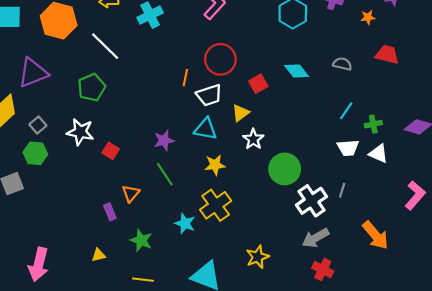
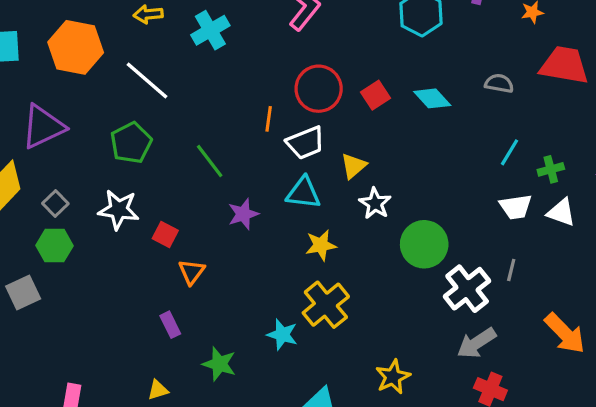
red trapezoid: (387, 55) -> (564, 65), size x1.4
red square: (258, 84) -> (375, 95), moved
green line: (165, 174) -> (210, 161), moved
orange triangle: (131, 193) -> (192, 272), moved

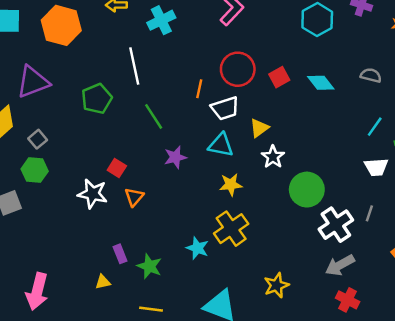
white line: (147, 81) -> (134, 66), moved, turned 33
white star: (119, 210) -> (93, 194), moved
purple rectangle: (170, 325) -> (120, 254), moved

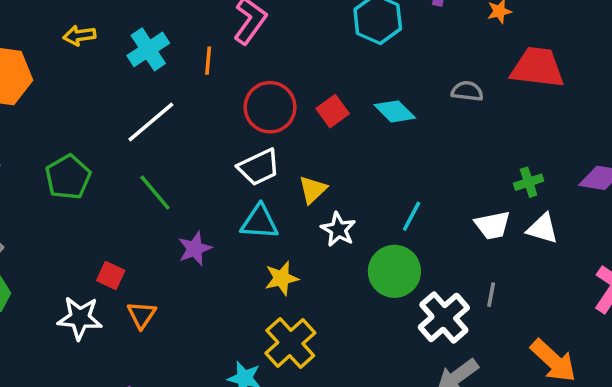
white line: (134, 66) -> (151, 122), moved, turned 69
orange line: (199, 89) -> (208, 61), moved
cyan line: (375, 127) -> (412, 216), moved

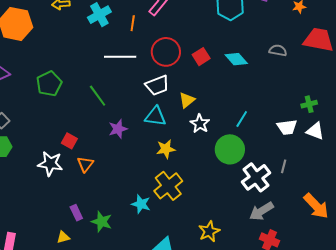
white line: (151, 122) -> (120, 57), moved, turned 36

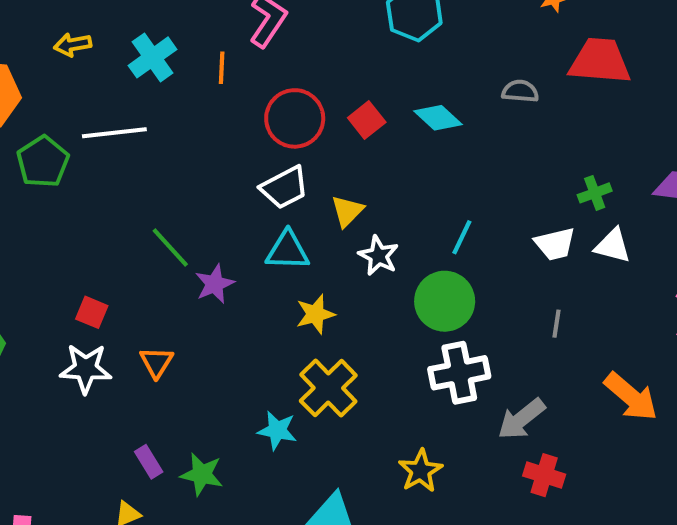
white line: (120, 57) -> (114, 133), moved
green pentagon: (49, 84) -> (43, 162), moved
green line: (98, 96) -> (170, 247), moved
red square: (69, 141) -> (92, 312), moved
white cross: (256, 177) -> (459, 373), moved, turned 32

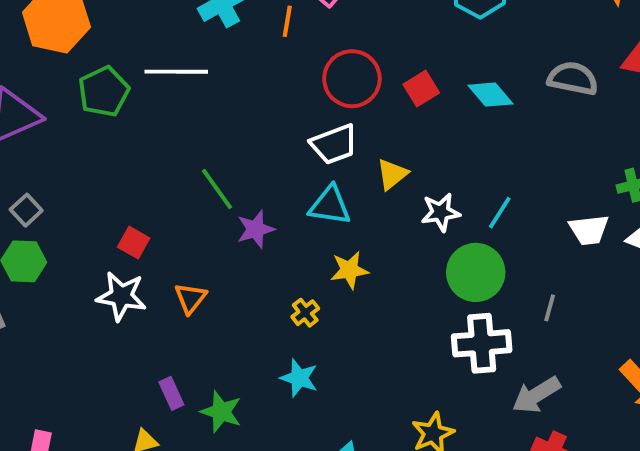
gray semicircle: (520, 91) -> (573, 78), size x1.4
white star: (378, 256) -> (440, 212), moved, turned 30
gray line: (557, 324) -> (550, 308), moved
yellow cross: (328, 388) -> (305, 313), moved, size x0.5

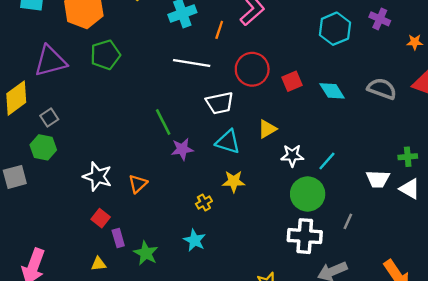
white line: (176, 72) -> (192, 63), moved
white trapezoid: (334, 144) -> (220, 103), moved
red square: (134, 243) -> (101, 218), moved

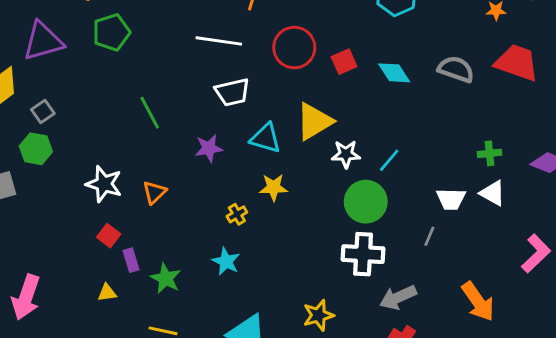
white trapezoid: (220, 103) -> (232, 92), moved
green line: (163, 122) -> (150, 113), moved
yellow triangle: (267, 129) -> (314, 121), size x1.6
white trapezoid: (378, 179) -> (451, 199), moved
gray line: (348, 221) -> (429, 236), moved

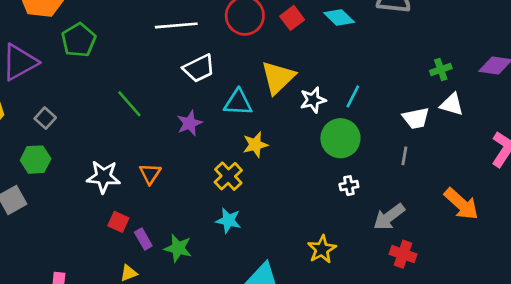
gray square: (43, 111) -> (45, 118), moved
yellow cross: (237, 214) -> (228, 176), size x1.5
white cross: (363, 254) -> (349, 186), size x0.5

